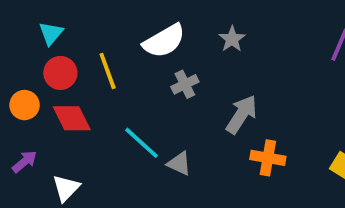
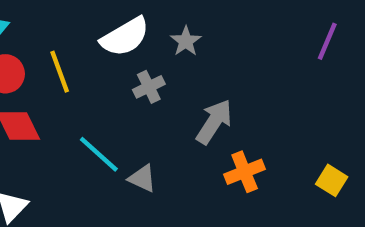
gray star: (232, 39) -> (186, 41), moved
orange cross: (268, 158) -> (245, 172), turned -32

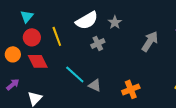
gray arrow: (214, 122) -> (150, 41), moved
orange cross: (245, 172) -> (131, 89), moved

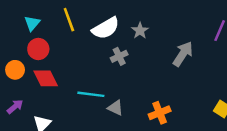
yellow line: (57, 36) -> (69, 20), moved
cyan line: (75, 74) -> (91, 94), turned -35

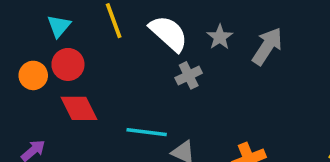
white semicircle: (106, 28) -> (169, 33), turned -108
gray arrow: (183, 54) -> (267, 46), moved
orange circle: (15, 70) -> (33, 75), moved

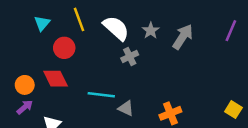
red circle: (68, 64) -> (64, 48), moved
orange circle: (33, 75) -> (25, 85), moved

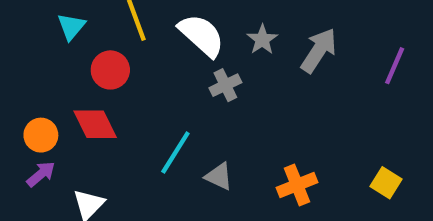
purple line: (231, 31) -> (395, 66), moved
cyan line: (101, 95) -> (175, 152), turned -65
yellow square: (233, 110) -> (386, 183), moved

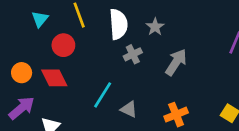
white semicircle: (201, 35) -> (118, 24), turned 44
gray arrow: (319, 50) -> (176, 62), moved
orange circle: (41, 135) -> (22, 73), moved
purple arrow: (41, 174) -> (22, 108), size x1.5

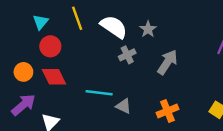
white semicircle: (118, 24) -> (114, 27), turned -52
red circle: (63, 45) -> (50, 46), moved
cyan line: (103, 95) -> (99, 93), turned 65

